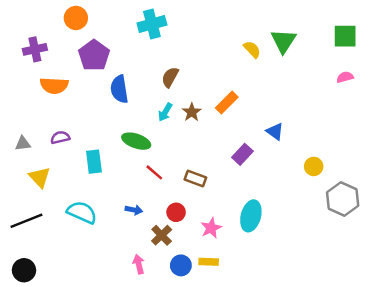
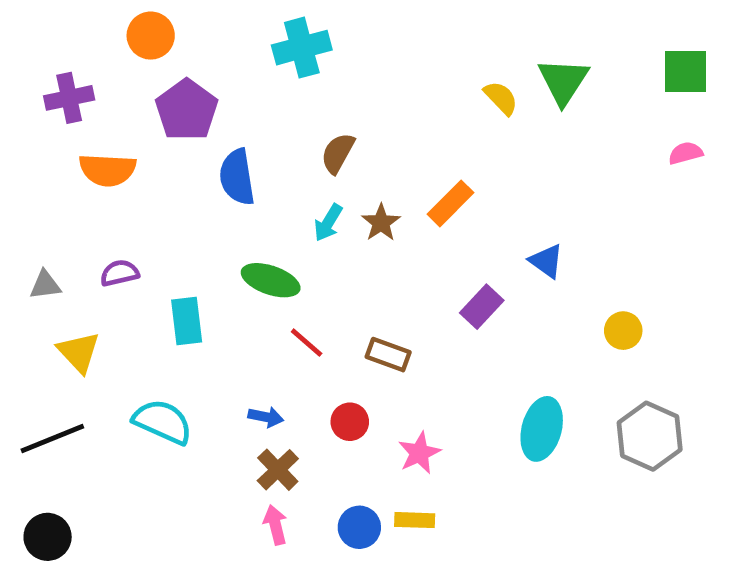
gray hexagon: (343, 199) -> (650, 436), moved
cyan ellipse: (251, 216) -> (542, 429), moved
brown cross: (162, 235) -> (278, 470), moved

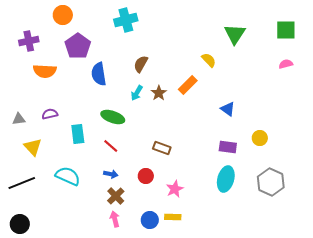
yellow semicircle: (501, 98) -> (209, 60), moved
purple rectangle: (482, 307) -> (228, 147), moved, turned 54
red line: (307, 343) -> (111, 146), moved

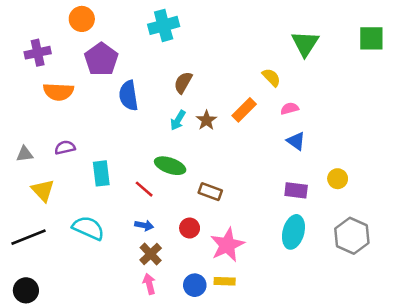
pink semicircle: (286, 64) -> (290, 109), moved
green ellipse: (113, 117) -> (170, 166), moved
pink star: (175, 189) -> (227, 245), size x1.5

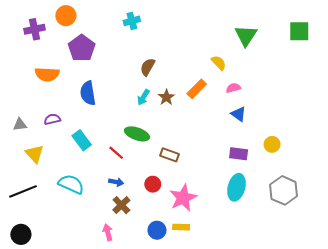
cyan cross: (164, 25) -> (132, 21), size x0.7
purple cross: (38, 53) -> (35, 29), moved
blue semicircle: (129, 96) -> (88, 93), moved
cyan rectangle: (101, 173) -> (82, 140), turned -30
pink arrow: (149, 284) -> (108, 232), moved

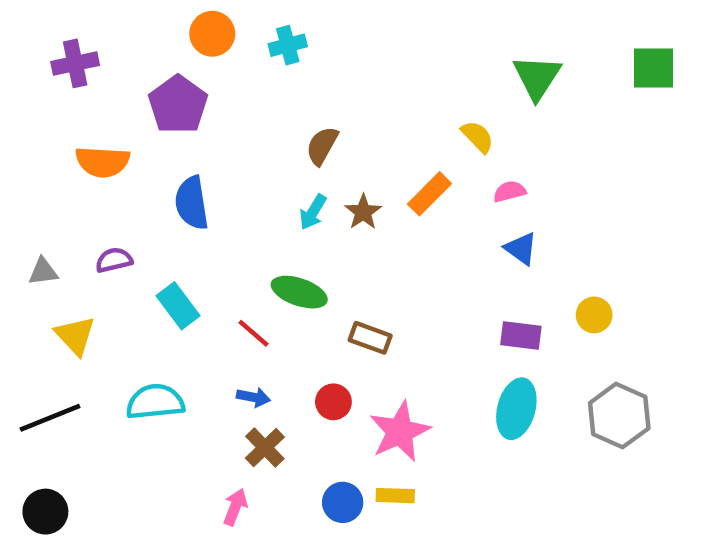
orange circle: (66, 16) -> (212, 34), moved
cyan semicircle: (71, 184) -> (155, 402), turned -30
pink arrow: (108, 232) -> (235, 507), turned 35

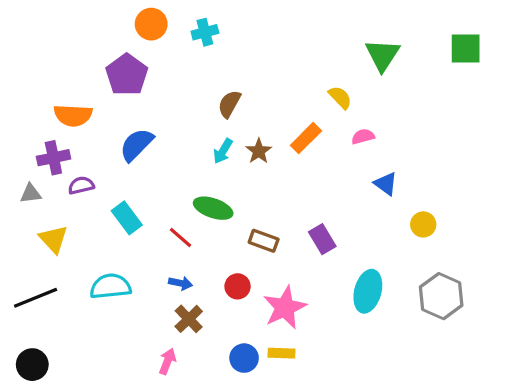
purple cross: (75, 63) -> (53, 158), moved
blue semicircle: (192, 203) -> (137, 145), turned 54
blue triangle: (521, 249) -> (386, 184), moved
purple rectangle: (521, 336) -> (322, 239), moved, turned 52

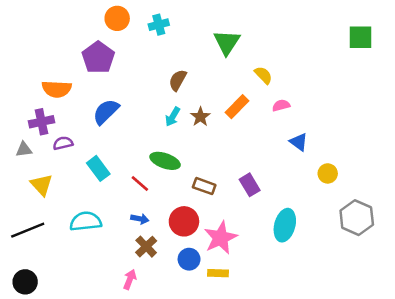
green triangle: (383, 55) -> (227, 42), moved
red circle: (238, 286) -> (184, 221), size x1.5
gray hexagon: (441, 296) -> (357, 218), moved
blue circle: (244, 358) -> (189, 259), moved

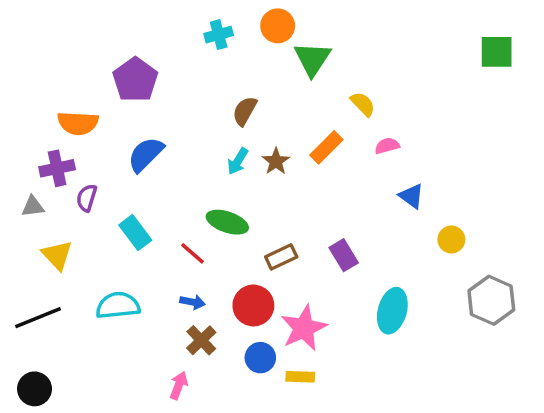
orange circle: (117, 18) -> (278, 26), moved
purple semicircle: (63, 143) -> (87, 198), turned -60
brown rectangle: (204, 186) -> (281, 257), turned -45

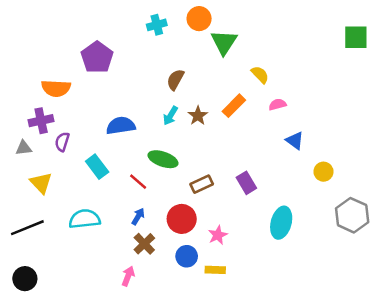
blue semicircle: (146, 154) -> (121, 126), moved, turned 36
blue arrow: (193, 302) -> (138, 216), turned -70
pink star: (304, 328) -> (218, 235), size x0.6

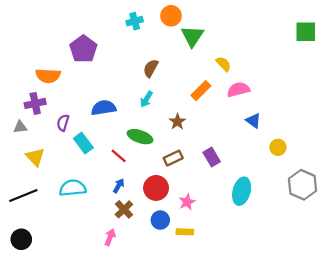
pink semicircle: (277, 104) -> (238, 90), size x1.5
brown star: (198, 116) -> (177, 122), moved
purple semicircle: (62, 142) -> (63, 123), moved

